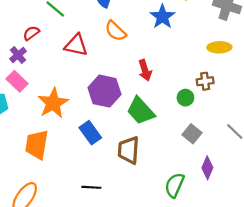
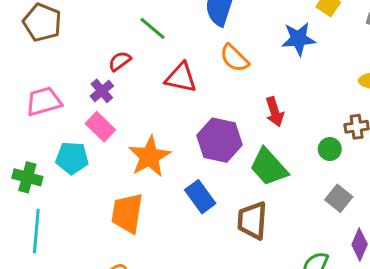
blue star: (162, 17) -> (298, 39), turned 30

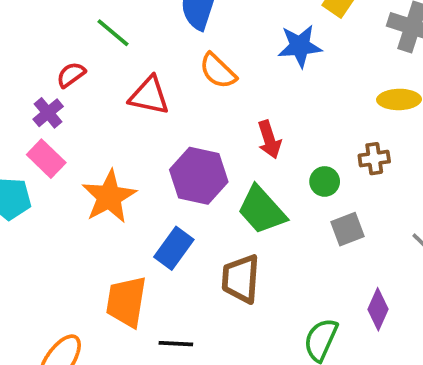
green circle: (330, 149) -> (325, 181), moved
blue rectangle: (200, 197) -> (174, 248), turned 72
gray square: (339, 198) -> (347, 229), moved, turned 30
orange trapezoid: (127, 213) -> (126, 302), moved

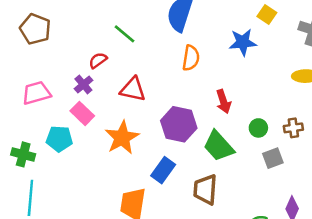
orange semicircle: (218, 71) -> (191, 58), turned -125
red triangle: (149, 96) -> (133, 89), moved
brown cross: (374, 159) -> (293, 128), moved

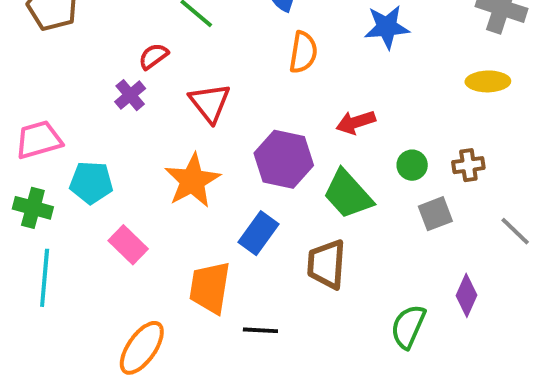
red triangle: (133, 89) -> (210, 103), turned 40
pink trapezoid: (36, 93) -> (39, 140), moved
red arrow: (223, 101) -> (356, 122), turned 90
pink rectangle: (82, 113) -> (128, 245), moved

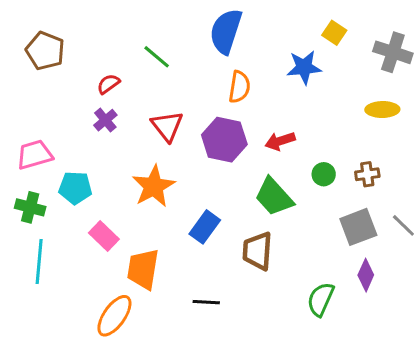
red semicircle: (153, 56) -> (108, 84), moved
purple hexagon: (284, 159) -> (224, 140), moved
gray square: (435, 214) -> (358, 227), moved, size x1.4
orange trapezoid: (210, 288) -> (143, 269), moved

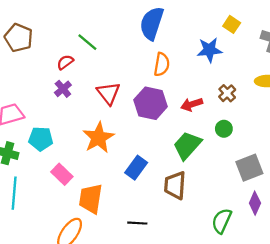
green line: (157, 57) -> (87, 42), moved
brown cross: (367, 174) -> (227, 93), moved, turned -35
green trapezoid: (274, 197) -> (187, 145), turned 84

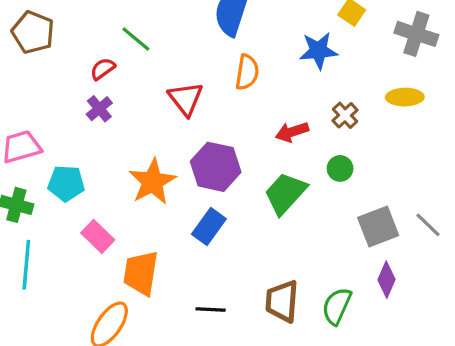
red triangle: (108, 93) -> (186, 99), moved
purple hexagon: (151, 103) -> (216, 167), moved
brown trapezoid: (175, 185) -> (282, 301), moved

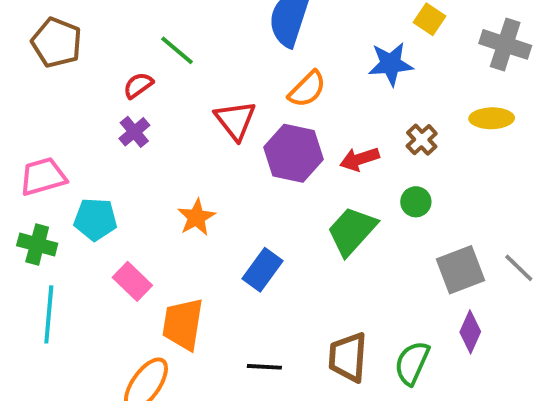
orange semicircle: (247, 72) -> (307, 89), turned 36
purple hexagon: (216, 167) -> (294, 153), moved
orange star: (152, 182) -> (196, 217), size x0.7

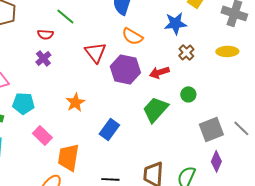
red semicircle: (138, 85) -> (45, 34), turned -140
orange semicircle: (307, 89) -> (132, 36), turned 75
brown cross: (422, 140) -> (186, 52), moved

